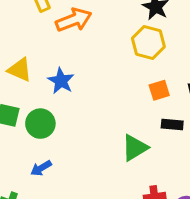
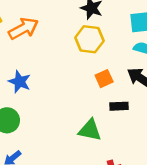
green triangle: (135, 148) -> (90, 130), turned 50

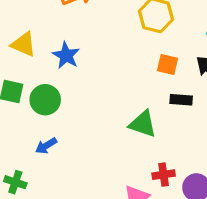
orange square: (104, 79) -> (168, 64), turned 30

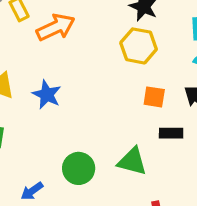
green circle: (45, 100) -> (79, 168), moved

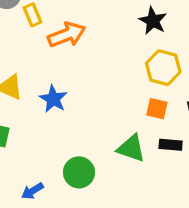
yellow hexagon: (139, 46) -> (163, 68), moved
green triangle: (132, 161) -> (131, 148), moved

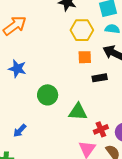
green triangle: (131, 148) -> (78, 112), moved
green circle: (79, 172) -> (48, 95), moved

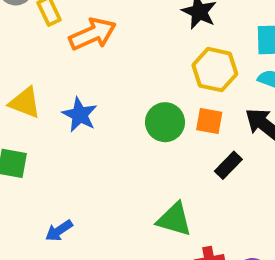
black rectangle: (100, 78) -> (228, 165), turned -48
green circle: (48, 95) -> (165, 122), moved

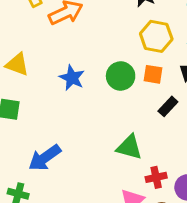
blue star: (80, 115) -> (72, 78), moved
blue arrow: (59, 231) -> (45, 158), size x1.6

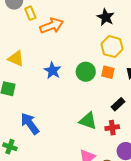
black rectangle: (168, 106) -> (118, 104), moved
blue arrow: (45, 158) -> (30, 124), turned 85
red cross: (156, 177) -> (112, 128), moved

